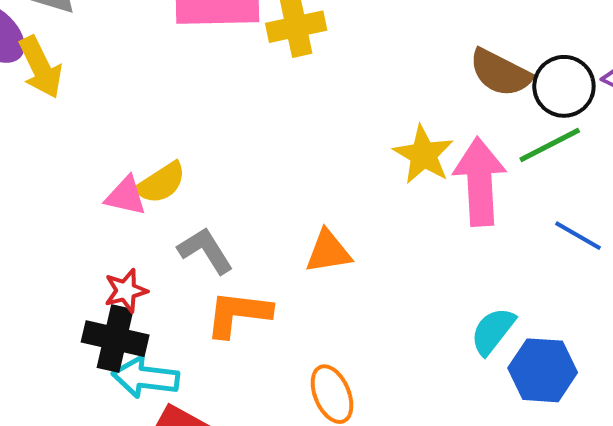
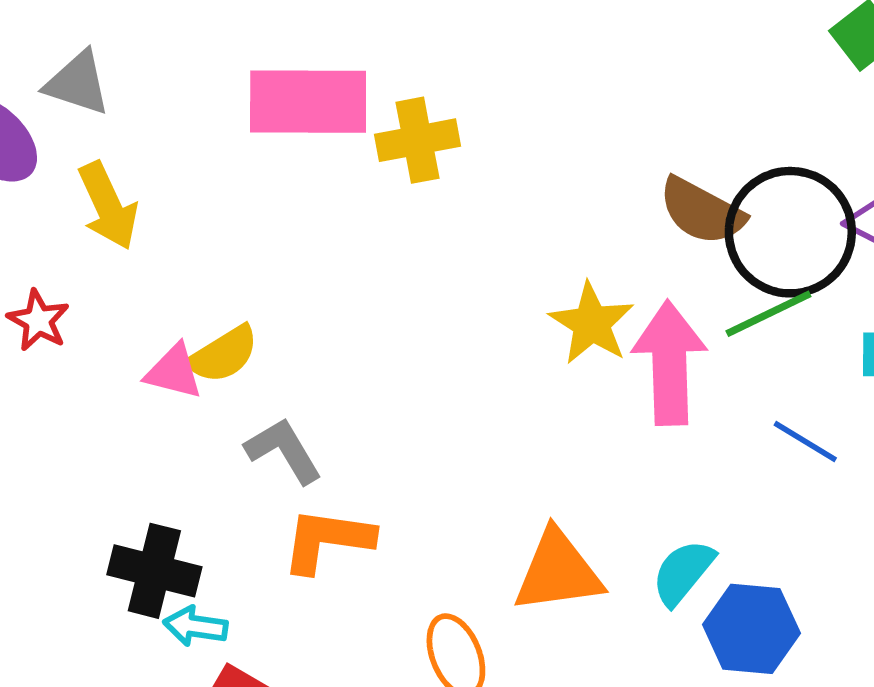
yellow arrow: (41, 67) -> (108, 206), moved
black circle: (564, 86) -> (790, 232), size x1.5
orange triangle: (328, 252) -> (558, 572), moved, size x1.4
red star: (126, 291) -> (38, 320), moved, turned -30
cyan arrow: (145, 377) -> (195, 626), size x0.7

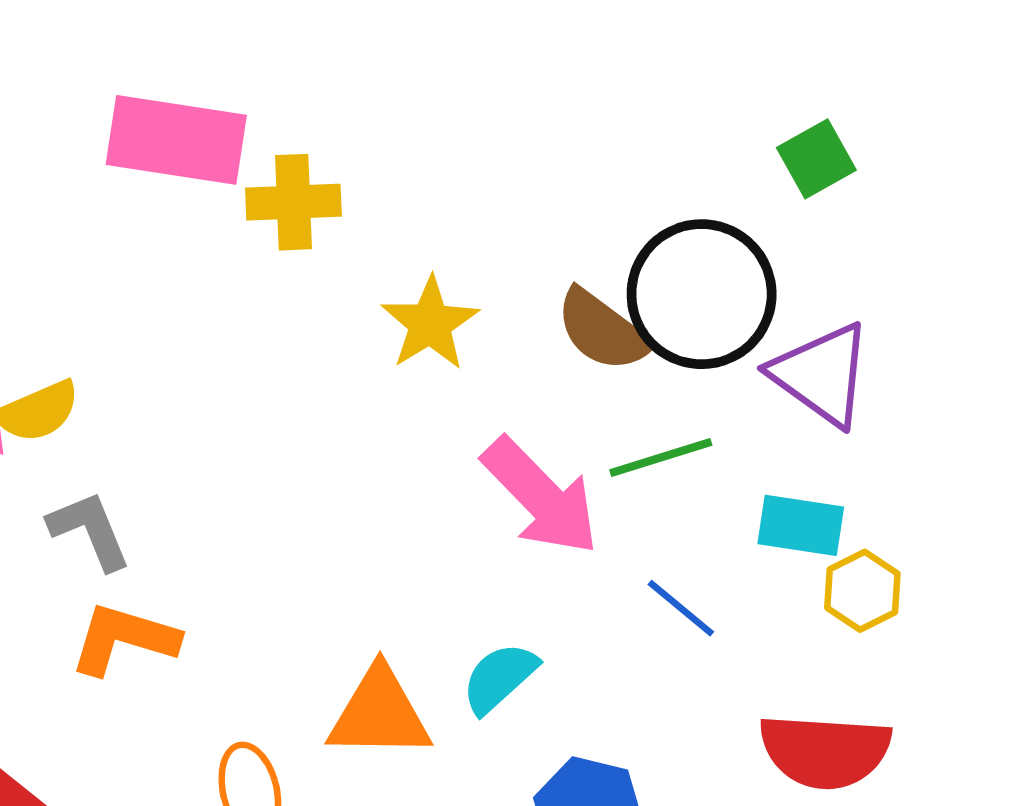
black circle: (790, 232) -> (702, 294), moved
yellow star: (592, 323) -> (430, 324), moved
pink arrow: (670, 363) -> (541, 496), turned 129
cyan semicircle: (683, 572) -> (499, 678), moved

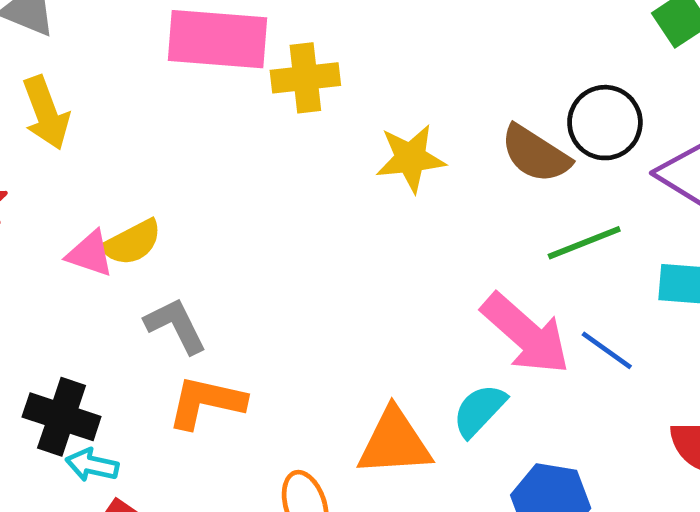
black circle: (702, 294) -> (605, 123), size x0.7
yellow star: (430, 324) -> (410, 158), turned 30
pink arrow: (541, 496) -> (526, 334), moved

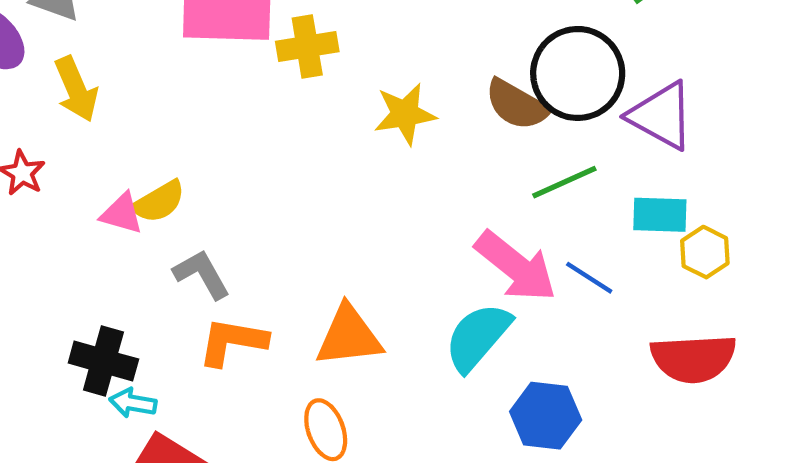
black circle: (605, 123) -> (578, 73), size x1.4
cyan semicircle: (479, 410) -> (478, 337), size x1.4
orange triangle: (395, 442) -> (349, 336), moved

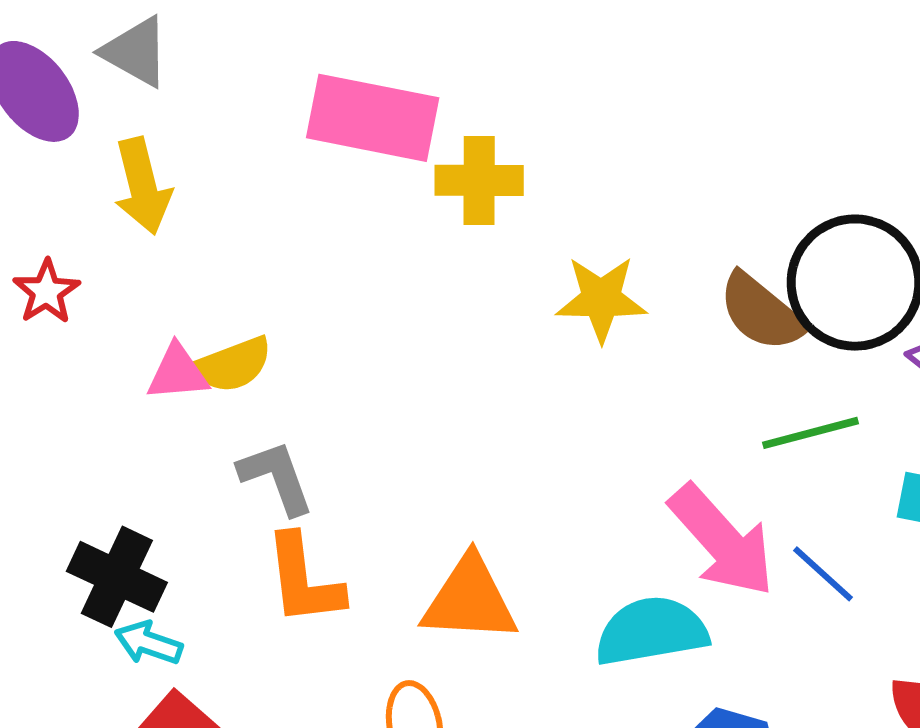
pink triangle: (122, 214) -> (177, 373), turned -30
cyan semicircle: (478, 337) -> (651, 631), turned 30
orange L-shape: (232, 342) -> (304, 580), turned -116

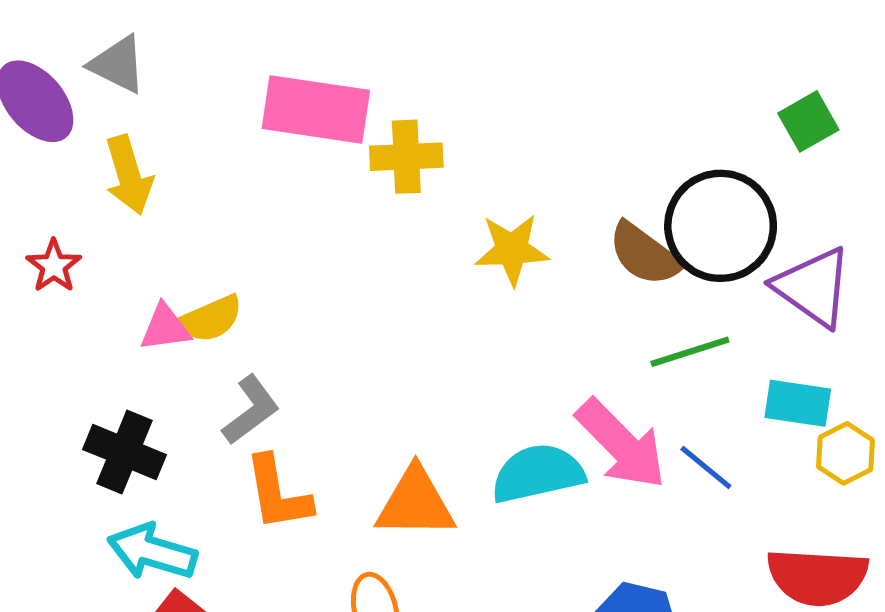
gray L-shape: (276, 477) -> (251, 410), turned 76
black cross: (117, 577) -> (124, 452), moved
cyan semicircle: (651, 631) -> (538, 473), moved
cyan arrow: (148, 643) -> (152, 552), size x1.6

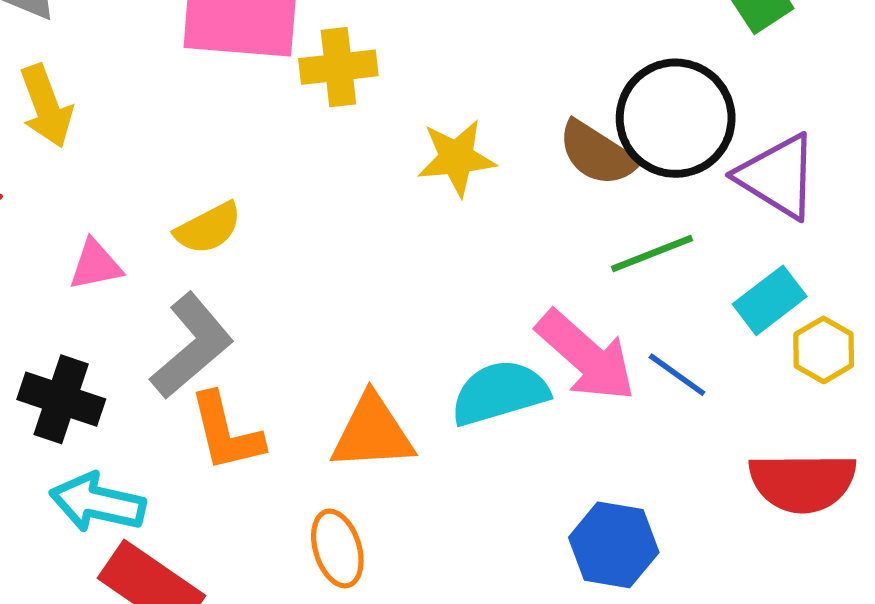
yellow semicircle: (210, 319) -> (208, 228), moved
cyan rectangle: (798, 403) -> (770, 300), turned -42
gray L-shape: (251, 410) -> (192, 346), size x1.4

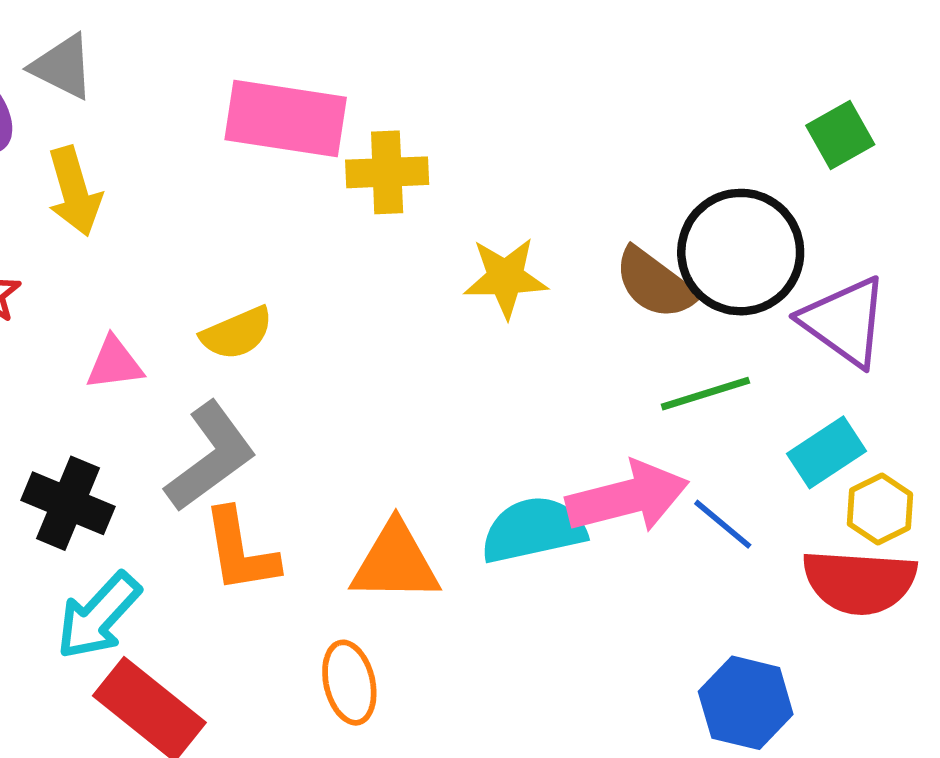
pink arrow: (586, 356) -> (627, 497), turned -60
red semicircle: (803, 482) -> (859, 582), moved
cyan arrow: (97, 503) -> (98, 616), turned -64
blue hexagon: (614, 545) -> (746, 703), moved

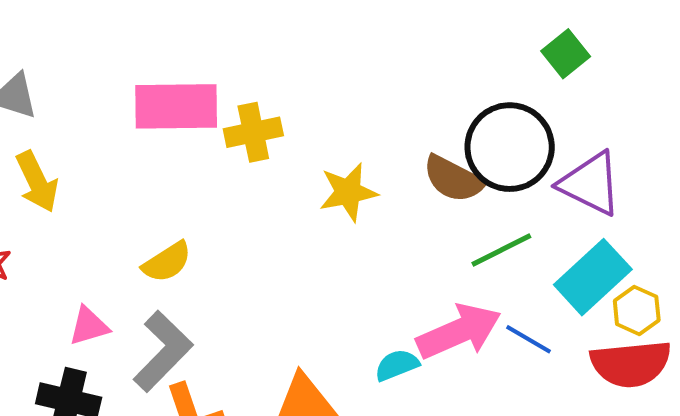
pink triangle: (114, 363) -> (89, 326), moved
cyan rectangle: (827, 452) -> (593, 277), size x1.4
cyan semicircle: (533, 530) -> (397, 365), size x0.6

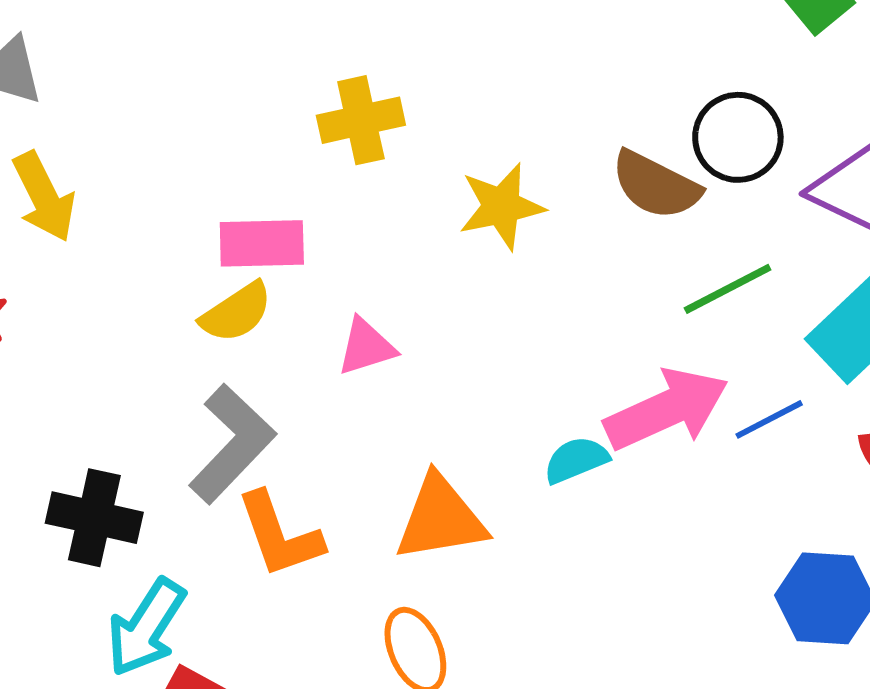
pink rectangle: (176, 106) -> (262, 243), moved, size x0.7
black circle: (510, 147) -> (738, 137), size x0.7
pink triangle: (89, 326) -> (366, 347), moved
blue line: (529, 339) -> (769, 419), turned -57

